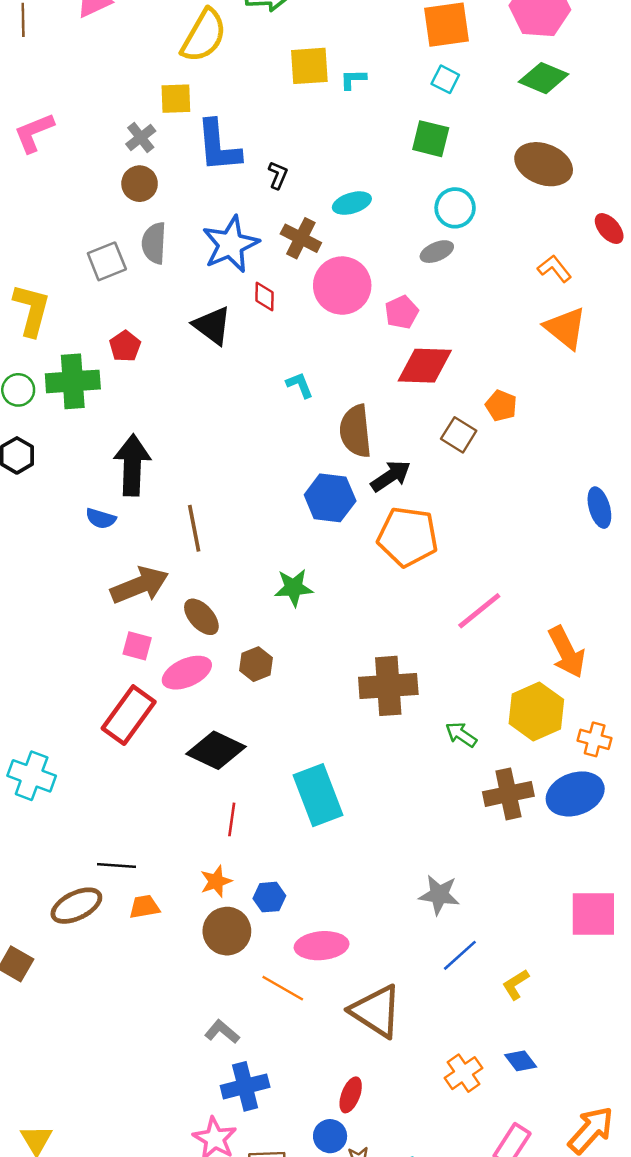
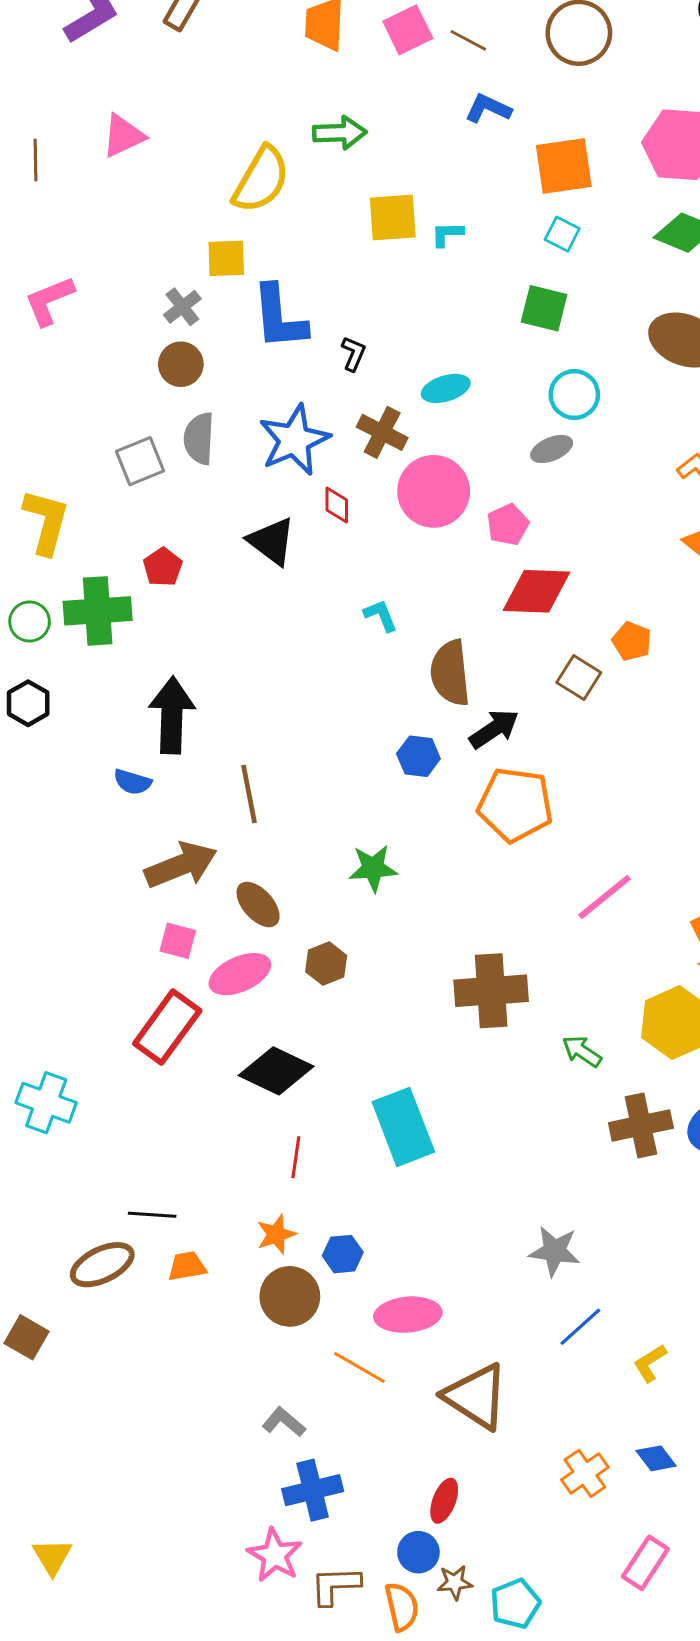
blue hexagon: (330, 498) -> (418, 756), size x0.7

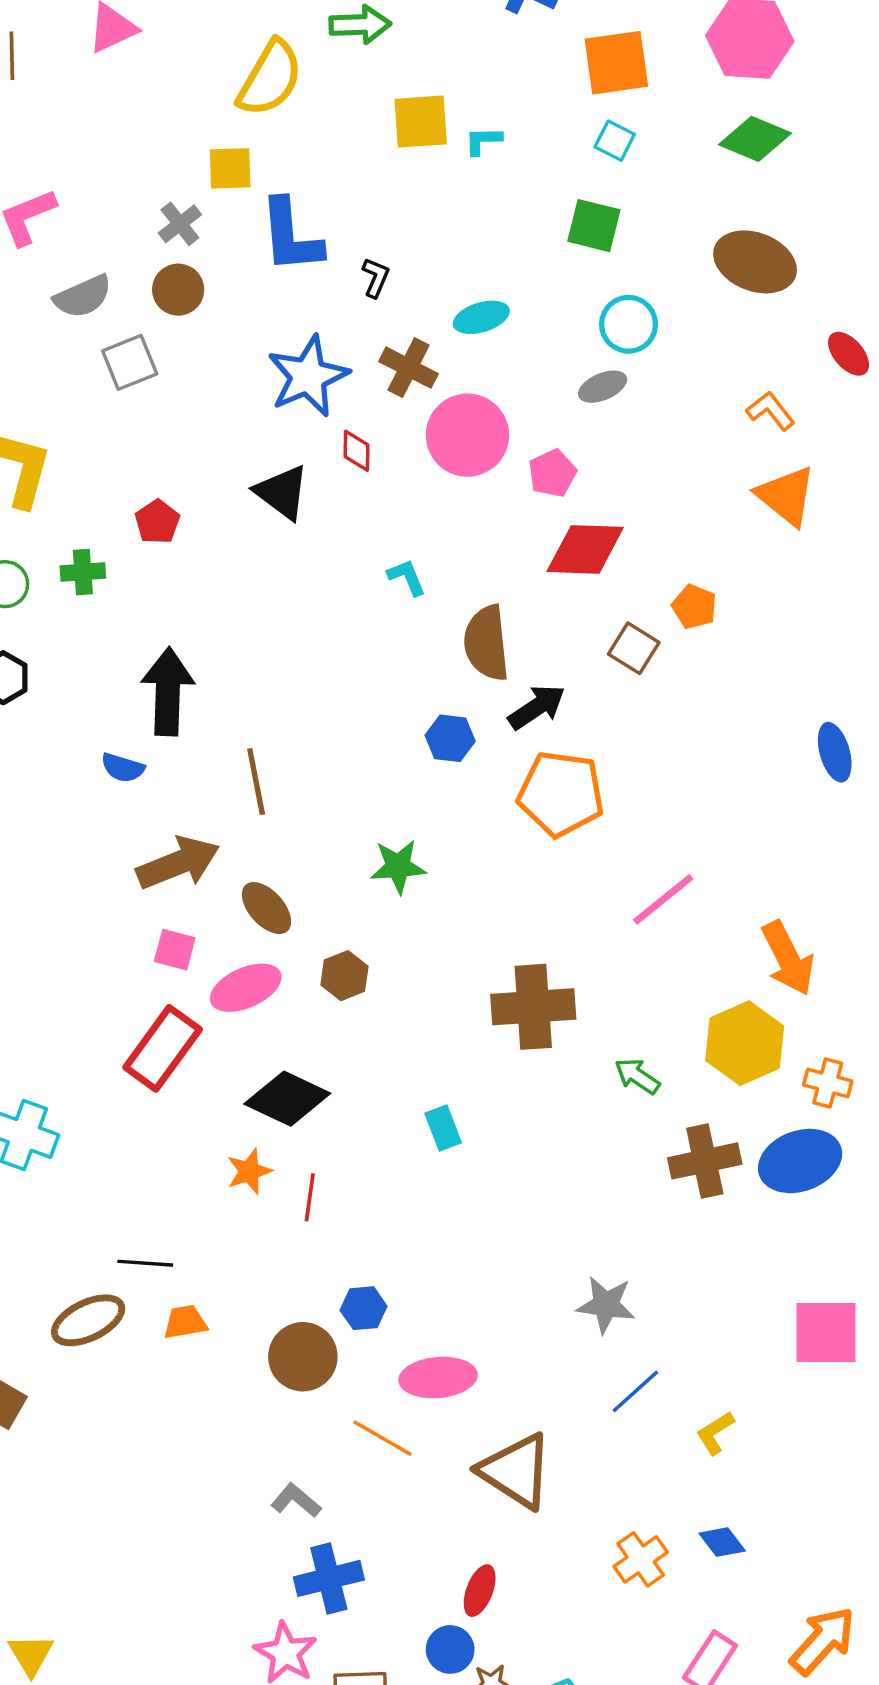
gray semicircle: (199, 438) -> (83, 297), moved, turned -117
gray square: (140, 461) -> (130, 362), moved
green cross: (98, 611) -> (83, 572), size x0.6
cyan rectangle: (403, 1127) -> (443, 1128), moved, size x0.5
orange star: (276, 1234) -> (249, 1171), moved

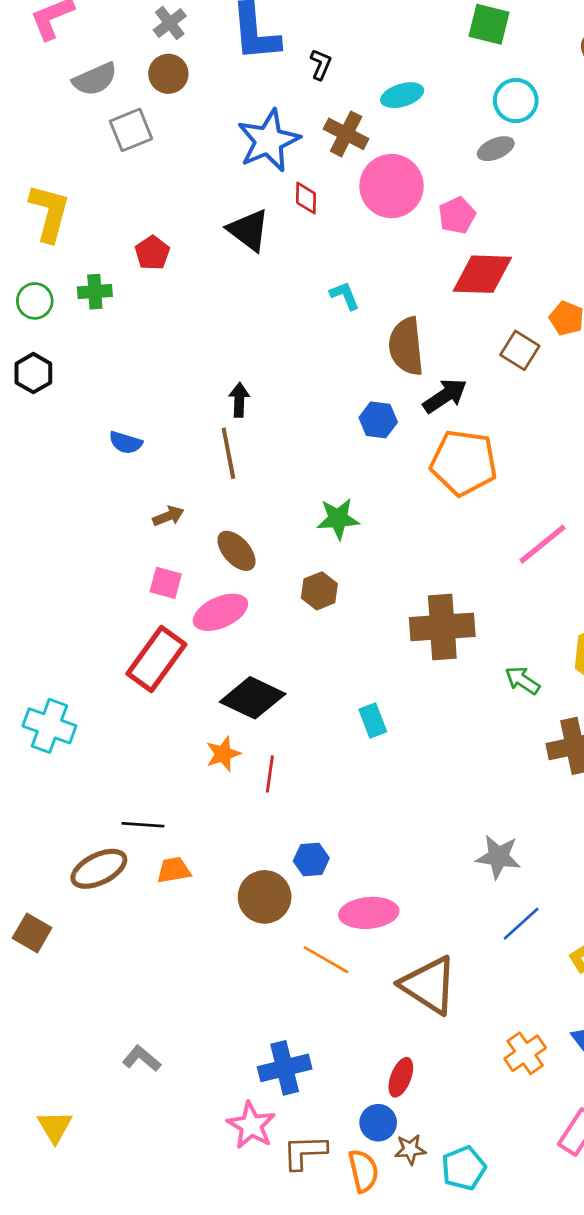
black arrow: (168, 692) -> (239, 400), moved, size x0.5
brown arrow: (178, 863) -> (168, 516), size x0.5
brown hexagon: (344, 976) -> (319, 591), moved
gray L-shape: (296, 1500) -> (142, 1059), moved

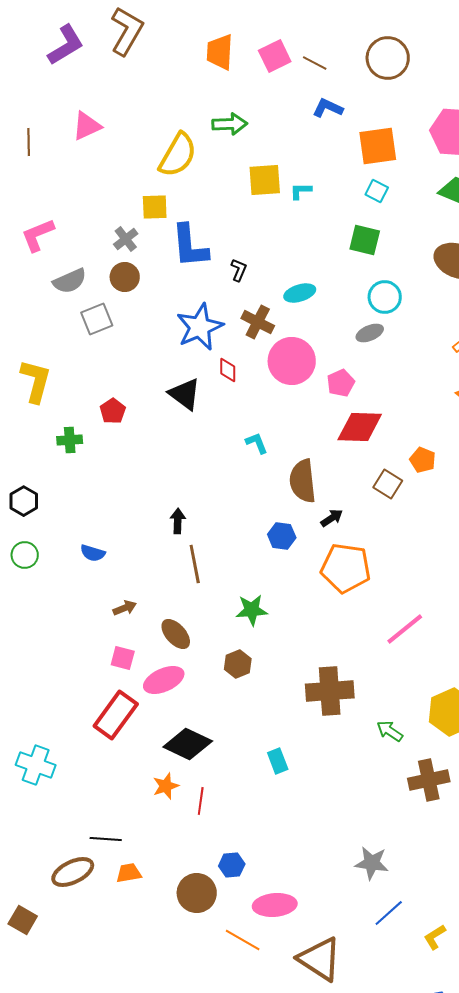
green circle: (35, 301) -> (25, 555), moved
black arrow: (445, 396) -> (332, 518), size x0.7
brown line: (228, 453) -> (195, 564), moved

